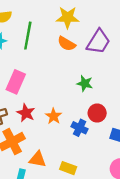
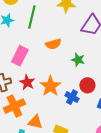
orange semicircle: (67, 44) -> (53, 44), moved, turned -49
orange star: (53, 116) -> (50, 86), size x1.5

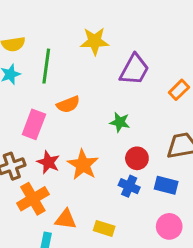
orange semicircle: (53, 44) -> (68, 104), moved
blue cross: (72, 97) -> (129, 186), moved

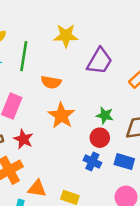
orange semicircle: (68, 104) -> (51, 82), moved, turned 30
green star: (120, 122) -> (105, 115), moved
orange star: (83, 165) -> (61, 115), moved

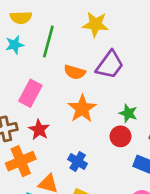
purple trapezoid: (100, 61) -> (110, 65), moved
blue cross: (92, 162) -> (78, 161), moved

